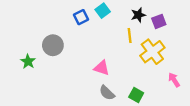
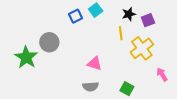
green star: (28, 61) -> (26, 57), size x1.6
gray semicircle: (107, 93) -> (91, 87), moved, turned -49

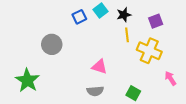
black star: (129, 14) -> (124, 15), moved
yellow cross: (142, 48) -> (149, 51), turned -30
green star: (26, 57) -> (27, 80), moved

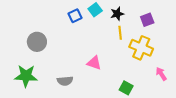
gray circle: (52, 44) -> (37, 42), moved
green star: (27, 80) -> (26, 76), turned -30
gray semicircle: (95, 91) -> (65, 81), moved

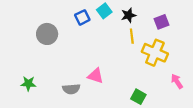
gray circle: (37, 42) -> (47, 34), moved
pink triangle: (94, 63) -> (95, 76), moved
green star: (26, 76) -> (28, 84), size x0.6

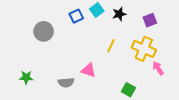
yellow line: (132, 36) -> (111, 46), moved, turned 32
pink arrow: (177, 81) -> (158, 68), moved

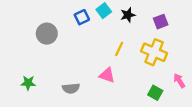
pink arrow: (158, 68) -> (179, 81), moved
pink triangle: (89, 70) -> (107, 75), moved
green square: (128, 90) -> (155, 93), moved

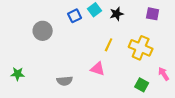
purple square: (161, 22) -> (153, 14), moved, turned 32
green star: (28, 83) -> (18, 74), moved

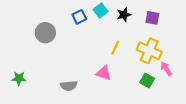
purple square: (153, 14) -> (152, 18), moved
pink arrow: (164, 74) -> (166, 69), moved
green square: (142, 85) -> (147, 80), moved

